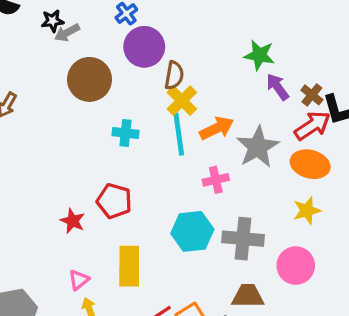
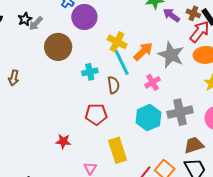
brown semicircle: (174, 75) -> (113, 85), moved
red star: (73, 221) -> (63, 141), moved

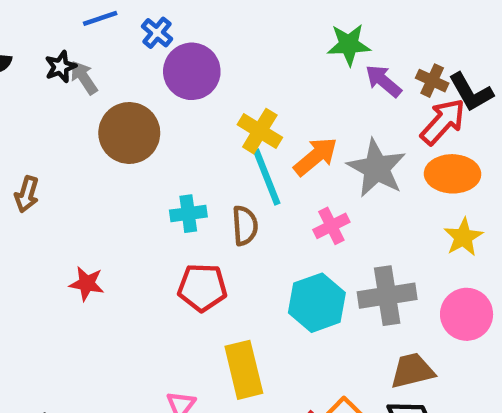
gray arrow: (36, 23) -> (84, 78), turned 98
cyan cross: (90, 72) -> (188, 214), moved
red star: (63, 141) -> (87, 284), moved

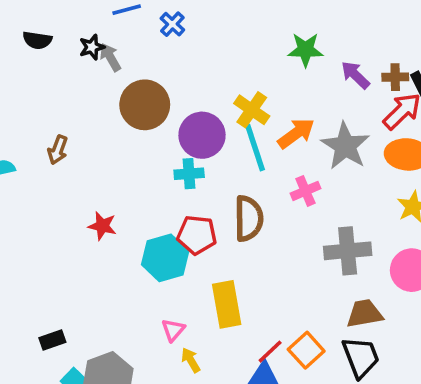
green star: (349, 45) -> (305, 50), moved
purple circle: (192, 71) -> (202, 135), moved
brown cross: (432, 81) -> (395, 77), turned -30
brown semicircle: (245, 226) -> (249, 218), moved, size x1.4
cyan hexagon: (317, 303) -> (165, 258), moved

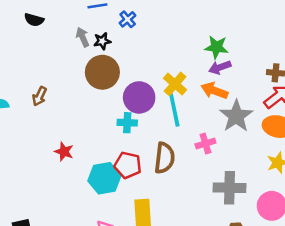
black star: (92, 47) -> (102, 41), moved
purple arrow: (355, 75) -> (220, 67), moved, turned -70
orange arrow: (296, 133) -> (214, 91), moved, turned -130

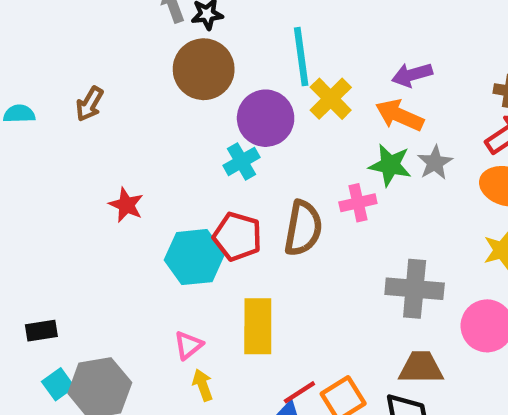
green star: (216, 47) -> (390, 165), moved
cyan line: (174, 110) -> (301, 57), moved
gray star: (236, 116) -> (435, 163), size x0.6
cyan cross: (127, 123) -> (242, 161), turned -36
pink cross: (205, 144) -> (358, 203), moved

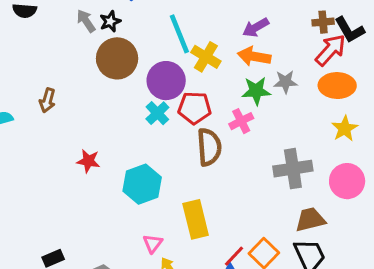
gray star: (435, 163) -> (285, 82), turned -30
red pentagon: (237, 237) -> (195, 108), moved

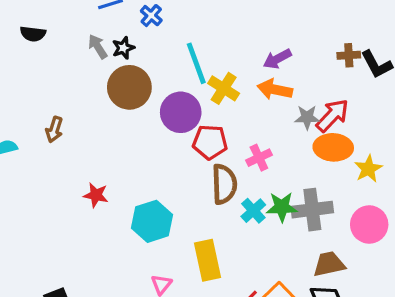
red arrow: (330, 50) -> (332, 116), moved
orange ellipse: (337, 86) -> (333, 147), moved
green star: (256, 91) -> (282, 207), moved
cyan cross: (157, 113) -> (253, 211), moved

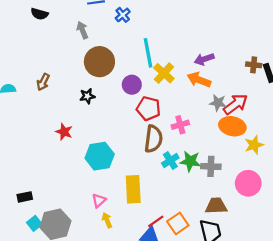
black star: (123, 48) -> (87, 96), moved
purple circle: (181, 112) -> (132, 85), size x0.7
gray cross: (312, 210) -> (211, 166), size x0.7

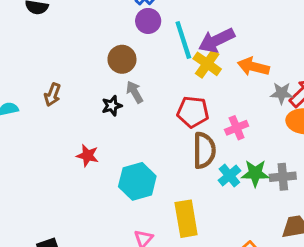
gray arrow: (82, 30) -> (135, 92), moved
purple arrow: (204, 59) -> (217, 40), moved, size x1.4
brown circle: (99, 62) -> (122, 59), size x0.7
purple circle: (132, 85) -> (148, 21), moved

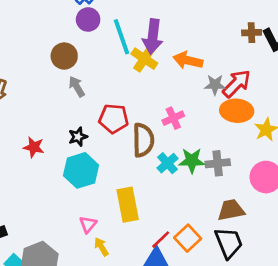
purple arrow: (217, 40) -> (153, 36), turned -56
black star: (112, 106) -> (78, 137), moved
red pentagon: (193, 112) -> (114, 119), moved

